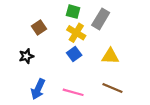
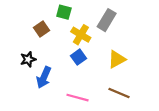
green square: (73, 12) -> (64, 12), moved
yellow triangle: (110, 56) -> (117, 59), turned -30
blue arrow: (38, 89) -> (44, 77), moved

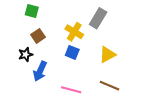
green square: (64, 12) -> (32, 11), moved
brown square: (42, 29) -> (38, 36), moved
blue square: (79, 57) -> (72, 52), turned -32

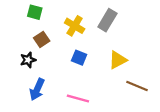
yellow cross: (74, 32) -> (75, 26), moved
blue arrow: (40, 71) -> (37, 89), moved
brown line: (109, 86) -> (137, 86), moved

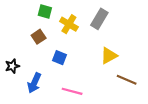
green square: (35, 12) -> (45, 12), moved
blue square: (79, 58) -> (60, 58), moved
black star: (28, 60) -> (12, 66), moved

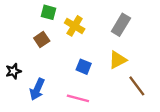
gray rectangle: (99, 19) -> (121, 25), moved
blue square: (60, 58) -> (84, 67), moved
brown line: (127, 80) -> (137, 86), turned 30

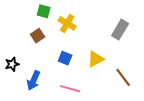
gray rectangle: (121, 25) -> (120, 30), moved
yellow triangle: (118, 60) -> (96, 59), moved
blue square: (84, 67) -> (65, 58), moved

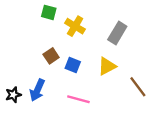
gray rectangle: (120, 30) -> (117, 33), moved
brown square: (38, 36) -> (51, 56), moved
black star: (12, 64) -> (13, 95), moved

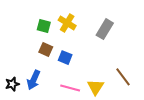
green square: (49, 12) -> (44, 26), moved
brown square: (51, 56) -> (46, 49), turned -32
yellow triangle: (107, 66) -> (96, 87), moved, turned -30

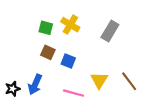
yellow triangle: (96, 87) -> (99, 80), moved

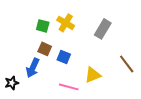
yellow triangle: (99, 80) -> (93, 75), turned 36
brown line: (129, 81) -> (127, 64), moved
blue arrow: (35, 84) -> (33, 68), moved

